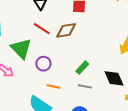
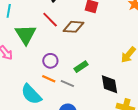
purple circle: (43, 64) -> (50, 61), moved
gray line: (85, 86) -> (67, 83), moved

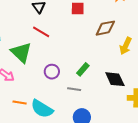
brown diamond: (74, 27) -> (105, 28), moved
orange line: (49, 79) -> (20, 102), moved

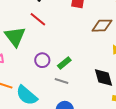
green rectangle: (83, 69) -> (64, 63), moved

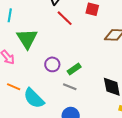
red line: (38, 19) -> (65, 18), moved

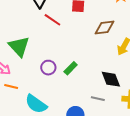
orange line: (14, 87) -> (11, 86), moved
gray line: (70, 87) -> (98, 99), moved

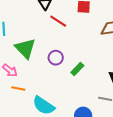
purple circle: (48, 68) -> (56, 58), moved

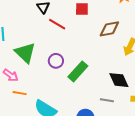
green rectangle: (77, 69) -> (78, 71), size x1.5

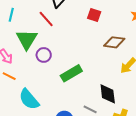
red line: (57, 24) -> (46, 19), moved
purple circle: (56, 61) -> (44, 55), moved

